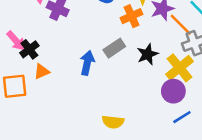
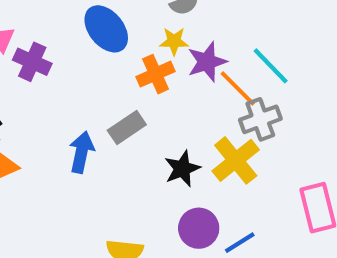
black star: (148, 54) -> (182, 169), moved
purple circle: (173, 91) -> (199, 228), moved

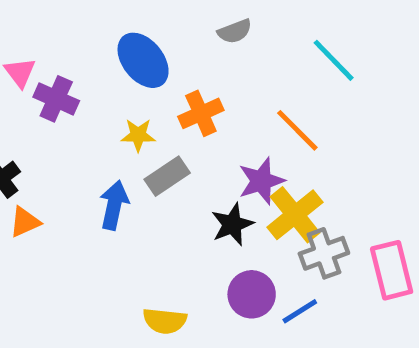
yellow star: (174, 41) -> (138, 135), moved
purple star: (207, 62) -> (261, 181), moved
cyan line: (271, 66) -> (334, 60), moved
gray cross: (260, 119) -> (324, 253), moved

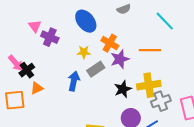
orange cross: (201, 113) -> (110, 43), turned -36
orange line: (297, 130) -> (150, 50), turned -45
purple star: (261, 181) -> (120, 59), moved
yellow cross: (295, 215) -> (149, 85), turned 30

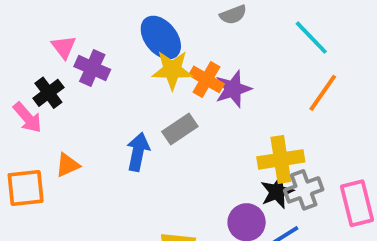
orange line: (150, 50) -> (323, 93), moved, turned -55
yellow star: (84, 52) -> (172, 70), moved, size x1.5
purple star: (120, 59) -> (233, 89), moved
black cross: (27, 70) -> (48, 93), moved
black star: (123, 89) -> (277, 192), moved

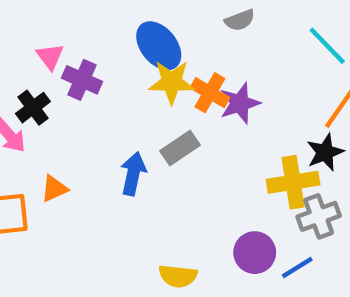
black star: (277, 192) -> (325, 152), moved

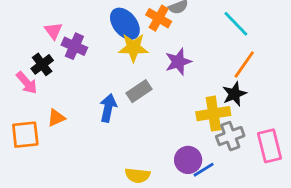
orange cross: (210, 93) -> (159, 18), moved
blue line: (297, 267) -> (204, 170), moved

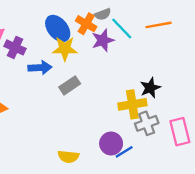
cyan line: (236, 24) -> (122, 28), moved
purple star: (178, 62) -> (103, 40), moved
orange line: (244, 64) -> (159, 25), moved, turned 45
blue arrow: (108, 108) -> (40, 68), moved, turned 75

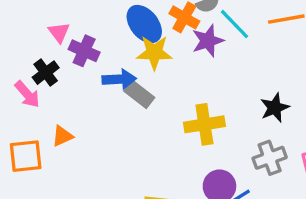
gray rectangle: (70, 85) -> (139, 94), moved, turned 72
yellow cross: (132, 104) -> (204, 124), moved

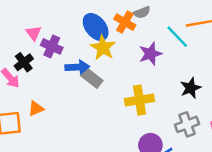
cyan line: (235, 24) -> (177, 37), moved
purple star: (208, 41) -> (150, 54), moved
yellow star: (154, 52) -> (103, 48), turned 30

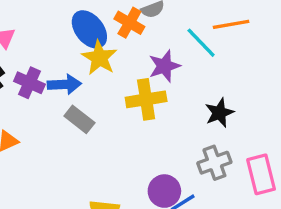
purple cross: (52, 46) -> (29, 83), moved
gray rectangle: (92, 78) -> (79, 119), moved
yellow cross: (139, 100) -> (146, 99), moved

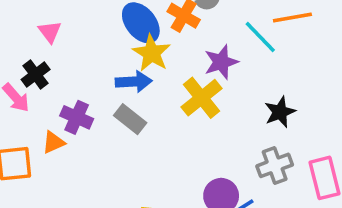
purple cross: (29, 83) -> (77, 117), moved
blue arrow: (64, 84) -> (134, 82), moved
yellow cross: (146, 99) -> (201, 98), turned -30

